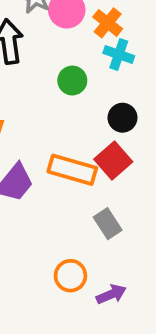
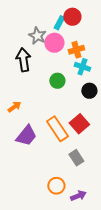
orange cross: (108, 23) -> (76, 50), turned 35
black circle: (122, 118) -> (89, 91), moved
orange rectangle: (72, 170) -> (57, 129), turned 40

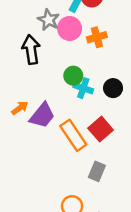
cyan cross: (82, 67) -> (83, 88), moved
purple trapezoid: (26, 136) -> (42, 115), moved
gray rectangle: (76, 158) -> (97, 171), turned 56

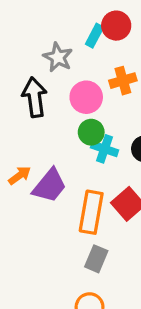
pink circle: (70, 28) -> (86, 97), moved
orange rectangle: (73, 135) -> (91, 212), turned 44
gray rectangle: (97, 171) -> (96, 259), moved

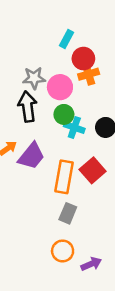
red circle: (116, 26) -> (83, 59), moved
gray star: (58, 57) -> (34, 78), moved, turned -30
black arrow: (35, 97) -> (27, 107), moved

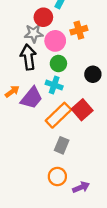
red circle: (83, 59) -> (43, 17), moved
cyan cross: (74, 127) -> (54, 85), moved
orange rectangle: (64, 177) -> (58, 115), turned 36

